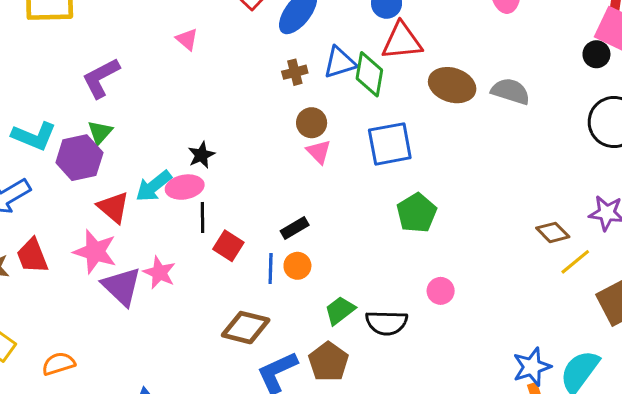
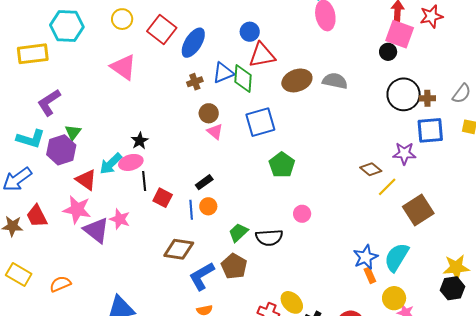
pink triangle: (187, 39) -> (123, 67), size x1.8
purple L-shape: (101, 78) -> (49, 102), moved
brown ellipse: (452, 85) -> (297, 80), turned -32

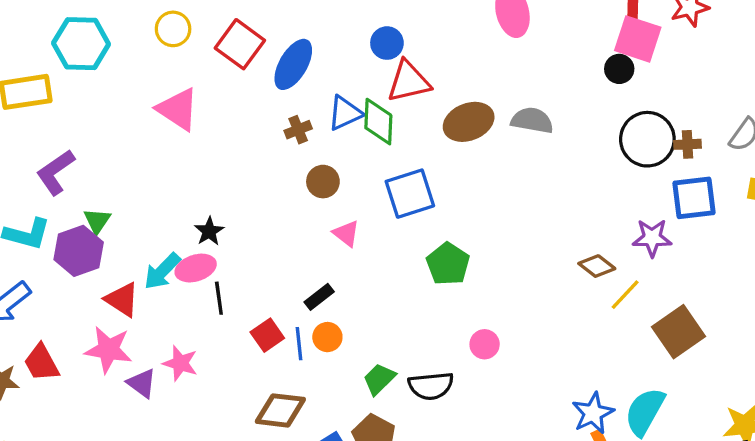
pink triangle: (215, 132) -> (346, 233), moved
red square: (163, 198) -> (267, 335), moved, turned 30
purple triangle: (96, 230) -> (142, 383), size x0.7

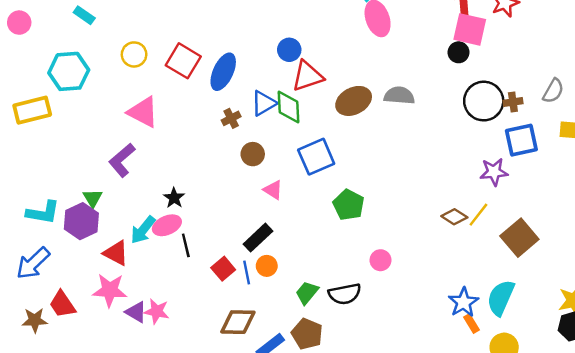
purple L-shape: (56, 172) -> (122, 160), moved
brown diamond: (597, 266) -> (454, 217), moved
black rectangle: (319, 297) -> (258, 238), size x1.4
pink star: (180, 363) -> (157, 311), moved

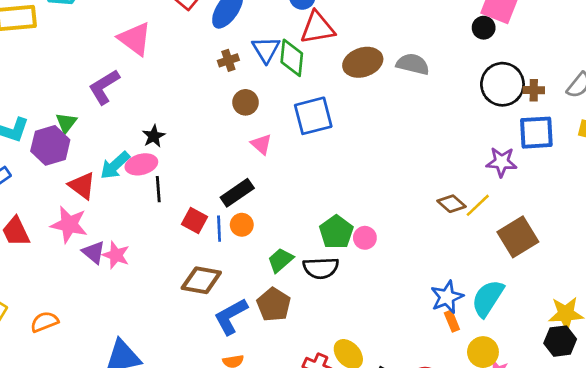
blue triangle: (264, 103) -> (266, 50), turned -40
green pentagon: (349, 205) -> (336, 232), moved
red square: (223, 269) -> (195, 220), turned -30

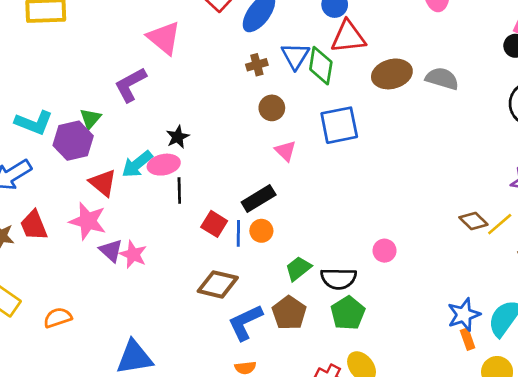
green pentagon: (336, 232) -> (348, 313), moved

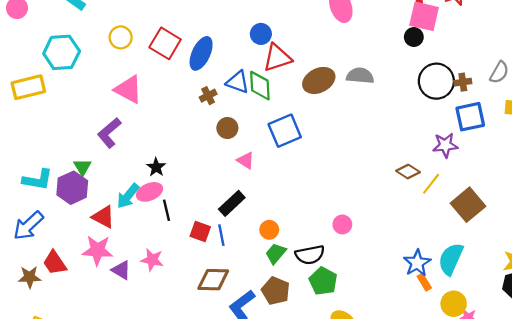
blue triangle: (295, 56) -> (238, 82), turned -30
brown diamond: (473, 221) -> (408, 172), moved
orange circle: (261, 231) -> (269, 230), moved
pink star: (133, 254) -> (152, 260), moved

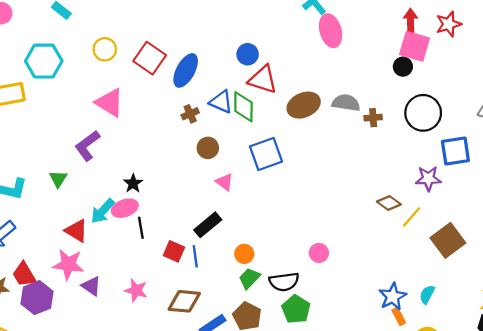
red triangle: (277, 58) -> (263, 79), turned 32
brown cross: (463, 82) -> (373, 118), moved
purple hexagon: (72, 188) -> (37, 298), moved
cyan semicircle: (451, 259) -> (427, 294), size x0.6
pink star: (152, 260) -> (136, 290), moved

